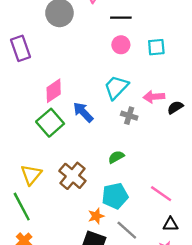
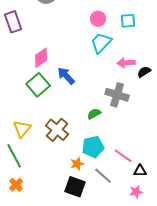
cyan trapezoid: (116, 87) -> (101, 43), moved
gray cross: (129, 116) -> (117, 95), moved, size x1.6
pink line: (161, 194) -> (123, 156), moved

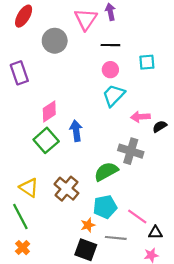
cyan square: (128, 21) -> (147, 62), moved
blue arrow: (66, 76) -> (76, 131), turned 36
green semicircle: (94, 114) -> (106, 171), size x1.6
yellow triangle: (22, 129) -> (29, 188), turned -36
gray line: (103, 176) -> (116, 238), turned -36

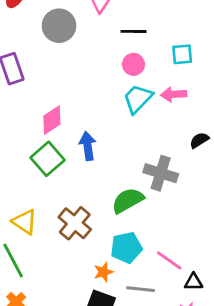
pink arrow: (140, 117) -> (174, 94), moved

